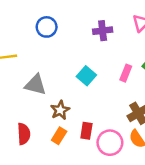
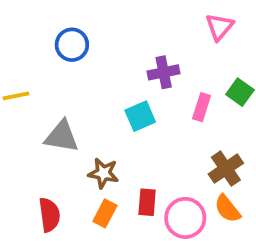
purple cross: (103, 31) -> (164, 72), moved
cyan square: (86, 76) -> (140, 116), turned 30
brown star: (60, 110) -> (103, 173), turned -30

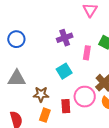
blue circle: (72, 45) -> (16, 39), moved
cyan square: (140, 116) -> (64, 71), moved
pink circle: (185, 218) -> (85, 97), moved

